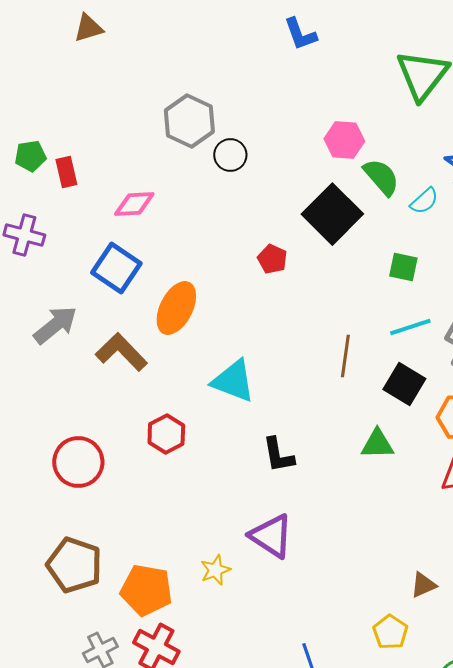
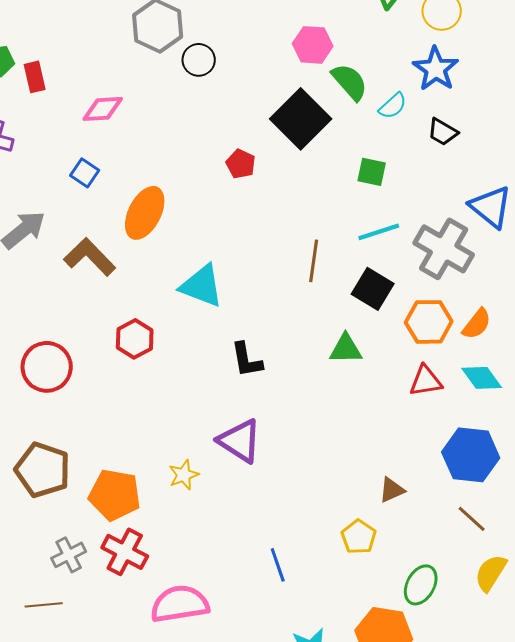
blue square: (116, 268) -> (85, 173), size x0.6

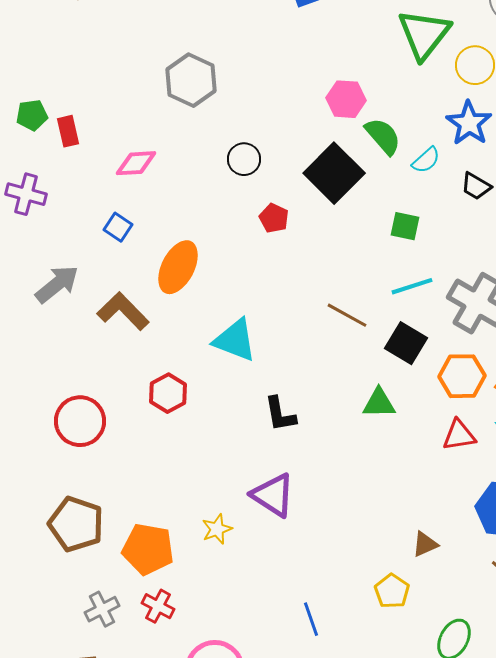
black circle: (199, 60) -> (244, 159), moved
brown line: (314, 261) -> (347, 315), turned -69
red cross: (125, 552) -> (158, 606), size x0.7

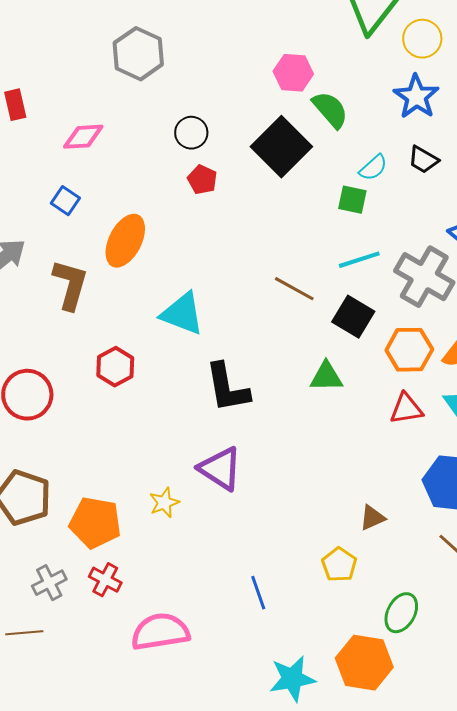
cyan semicircle: (426, 160) -> (373, 168), moved
red pentagon: (274, 218) -> (202, 180), moved
brown L-shape: (123, 311) -> (70, 285), turned 60
black L-shape: (280, 414) -> (227, 388), size x1.4

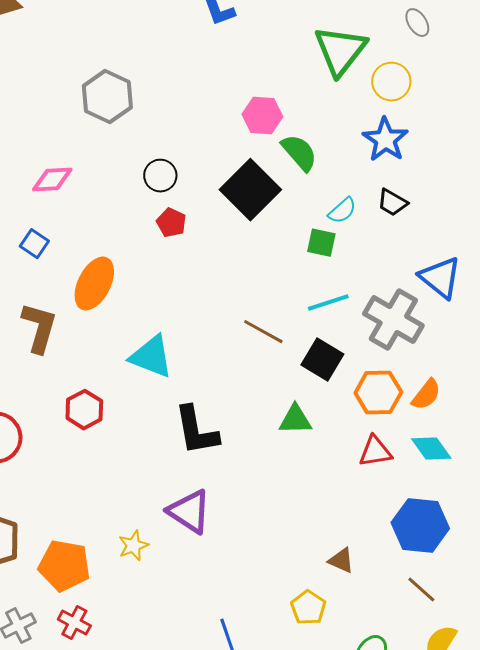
brown triangle: (372, 518) -> (341, 561), turned 48

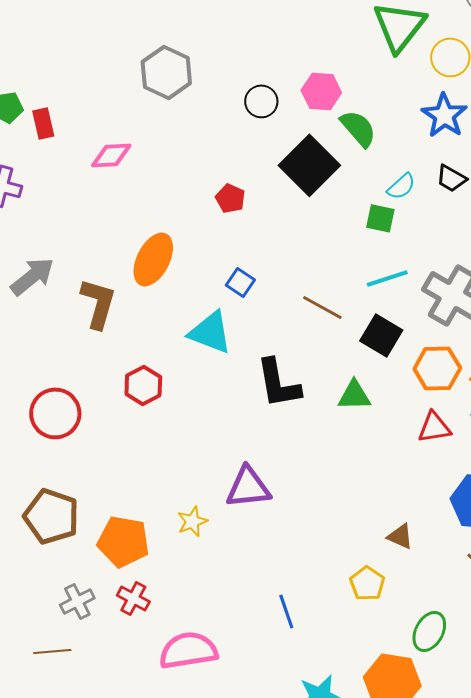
black circle: (160, 176) -> (261, 101), moved
blue square: (34, 244) -> (240, 282), moved
black L-shape: (196, 431) -> (278, 383), moved
purple triangle: (189, 512) -> (248, 487), turned -39

